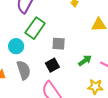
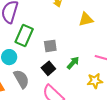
green arrow: (85, 60) -> (73, 63), moved

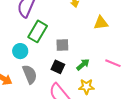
black square: (48, 68) -> (58, 67), turned -32
yellow star: (95, 81) -> (86, 87), moved

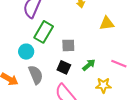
yellow star: (86, 87) -> (103, 85), moved

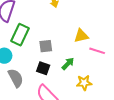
yellow triangle: (107, 23) -> (81, 36), moved
pink line: (119, 64) -> (97, 51), moved

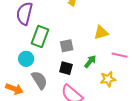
pink line: (97, 51) -> (120, 55), moved

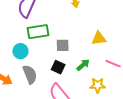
green rectangle: (40, 37) -> (38, 32), turned 50

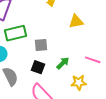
yellow triangle: (99, 38) -> (76, 22), moved

